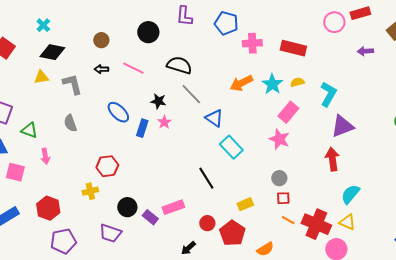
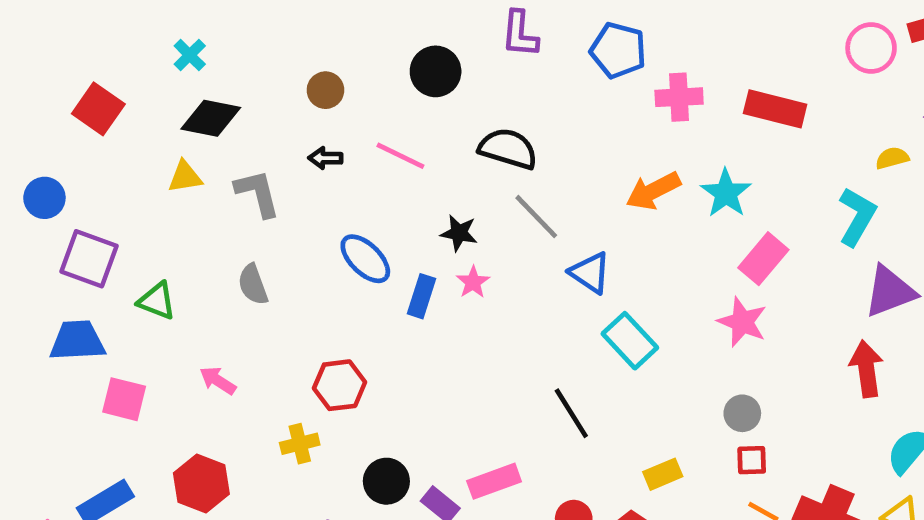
yellow semicircle: (297, 82) -> (892, 158), moved
pink arrow: (45, 156) -> (218, 380), moved, turned 133

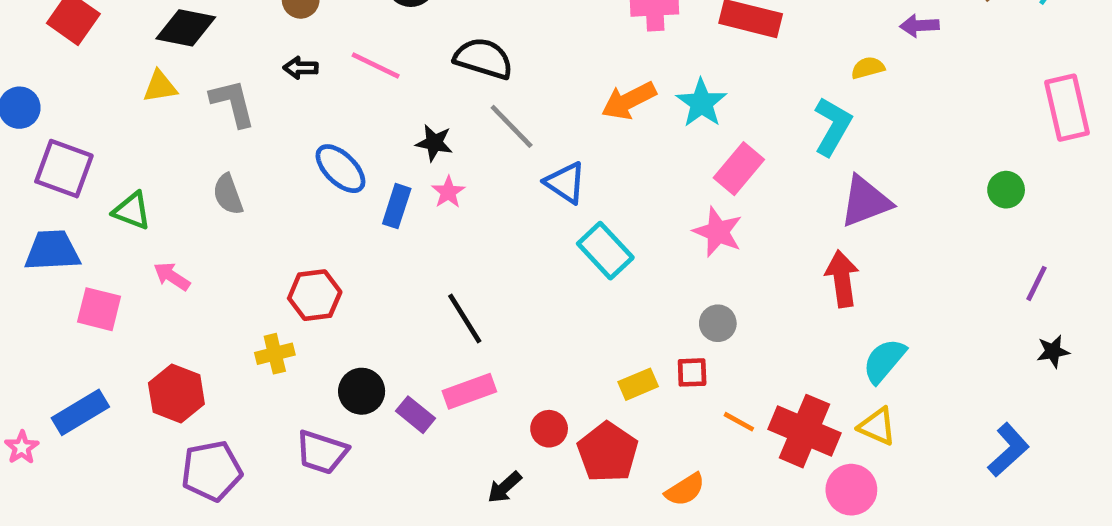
pink arrow: (218, 380) -> (172, 276), moved
black line: (571, 413) -> (465, 319), moved
red square: (752, 460) -> (692, 372), moved

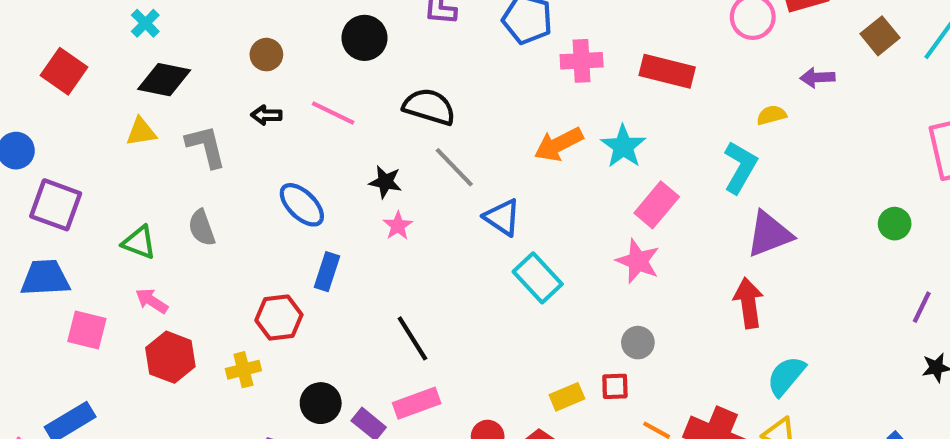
blue rectangle: (397, 206) -> (327, 272), moved
green triangle: (132, 211) -> (139, 242), moved
red hexagon: (176, 394) -> (170, 357), moved

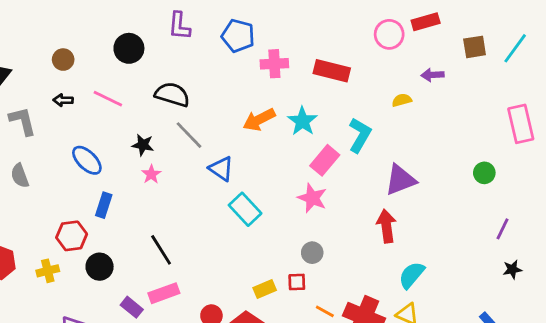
brown square: (880, 36) -> (475, 47), turned 30
cyan L-shape: (740, 167) -> (360, 135), moved
black circle: (321, 403) -> (100, 267), moved

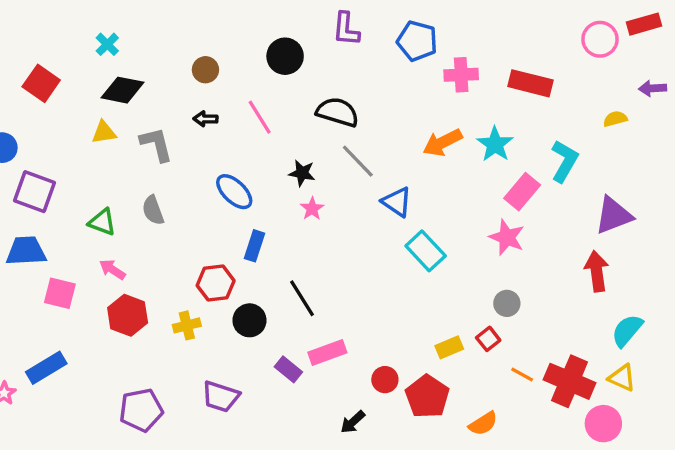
pink line: (108, 99) -> (260, 117), turned 32
black line: (161, 250) -> (302, 298), moved
red square: (297, 282) -> (488, 339), turned -36

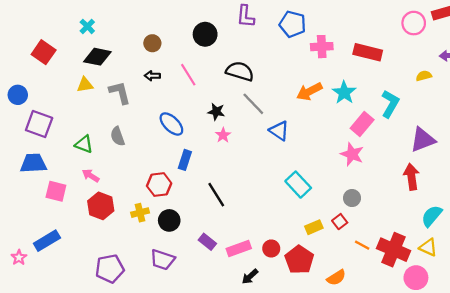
cyan rectangle: (426, 251) -> (298, 185), moved
black circle: (249, 320) -> (169, 220), moved
pink rectangle: (327, 352) -> (239, 248), moved

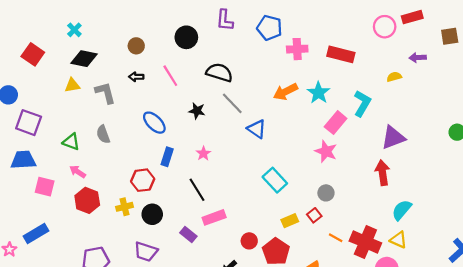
pink star: (223, 135) -> (203, 154), moved
pink rectangle: (239, 248) -> (214, 217), moved

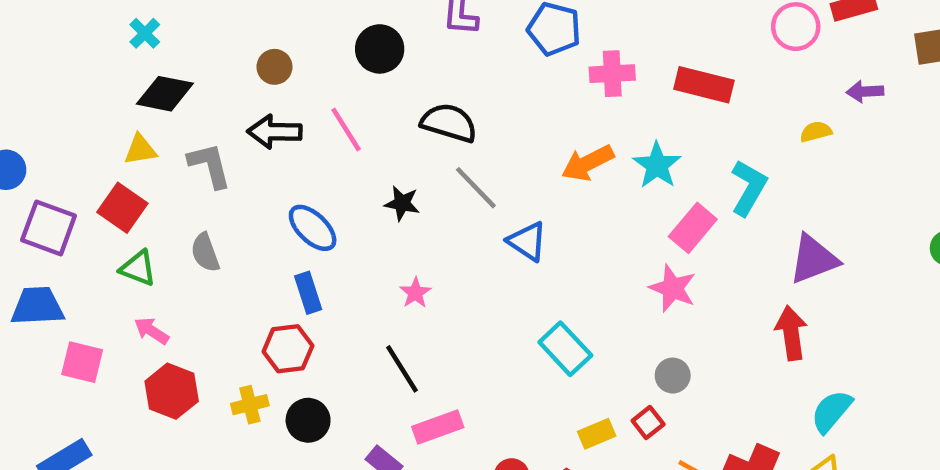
red square: (33, 54) -> (122, 208), moved
black arrow: (136, 77) -> (275, 132), size x1.6
blue rectangle: (167, 157) -> (308, 293), moved, turned -36

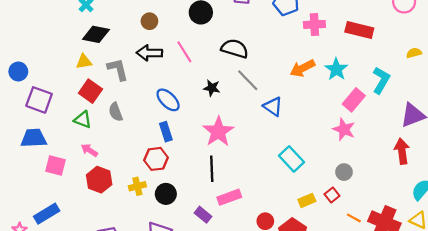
red square: (122, 208) -> (90, 91), moved
pink star: (415, 293) -> (218, 132), size x2.0
black line: (402, 369) -> (212, 169), turned 30

